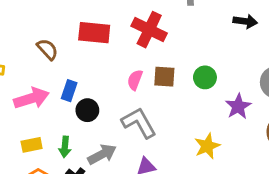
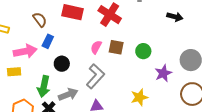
blue rectangle: (69, 91) -> (48, 41), moved
gray L-shape: (139, 123) -> (95, 76), turned 65
yellow rectangle: (32, 145) -> (14, 72), moved
green arrow: (65, 147) -> (44, 86), size x1.5

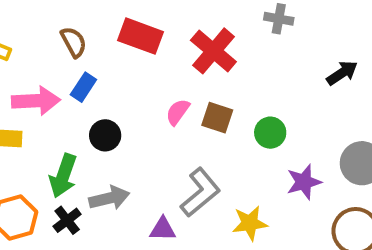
black arrow: (175, 17) -> (342, 73), turned -56
gray L-shape: (95, 76) -> (200, 192), moved

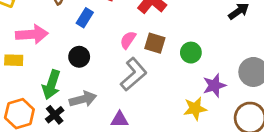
blue rectangle: (83, 87) -> (85, 18), moved
gray L-shape: (200, 192) -> (134, 74), moved
yellow star: (250, 223) -> (195, 109), moved

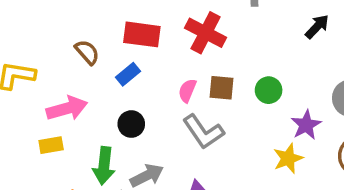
blue rectangle: (85, 18) -> (128, 74), turned 30
gray L-shape: (134, 74) -> (203, 132), turned 108

